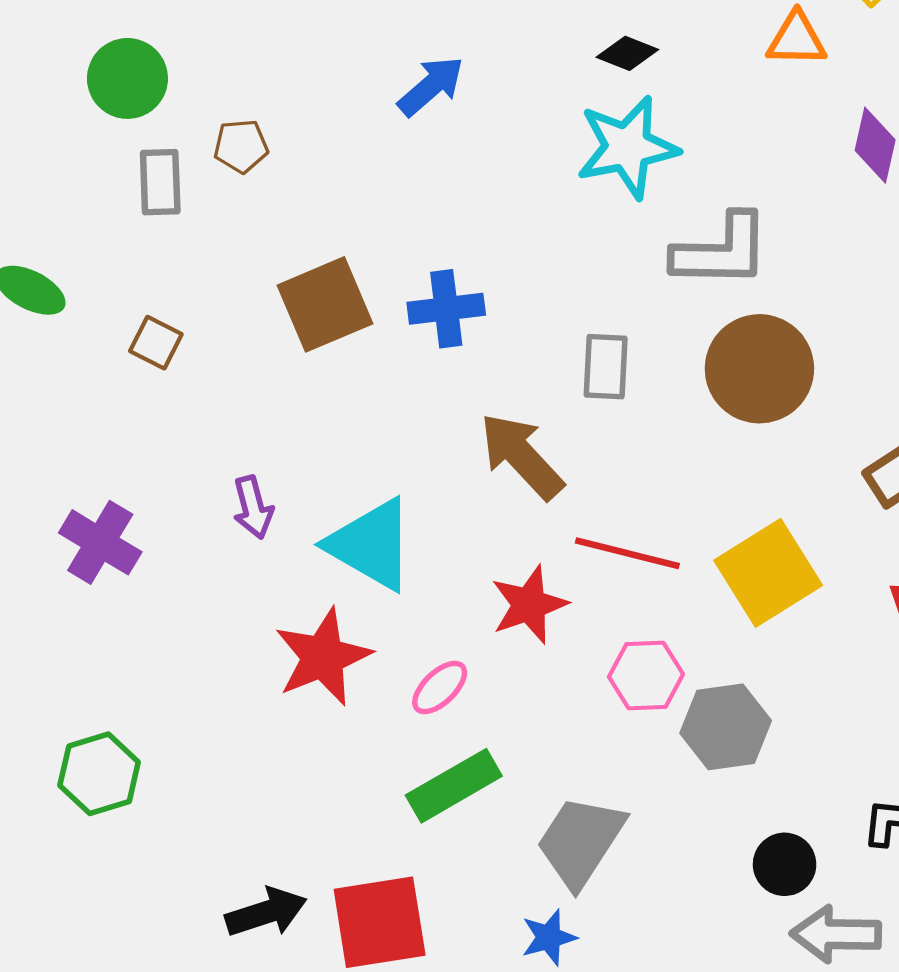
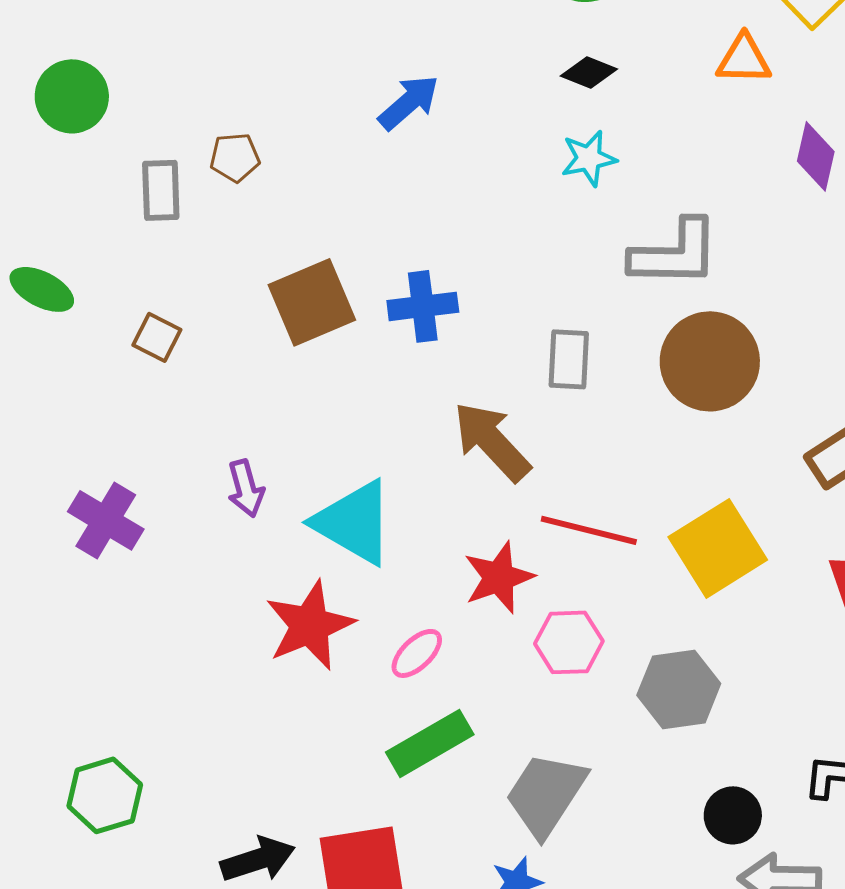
green circle: (127, 78) -> (72, 96), moved
cyan star: (627, 147) -> (589, 158), size x0.6
pink hexagon: (646, 675) -> (569, 642), moved
green hexagon: (99, 774) -> (105, 795), moved

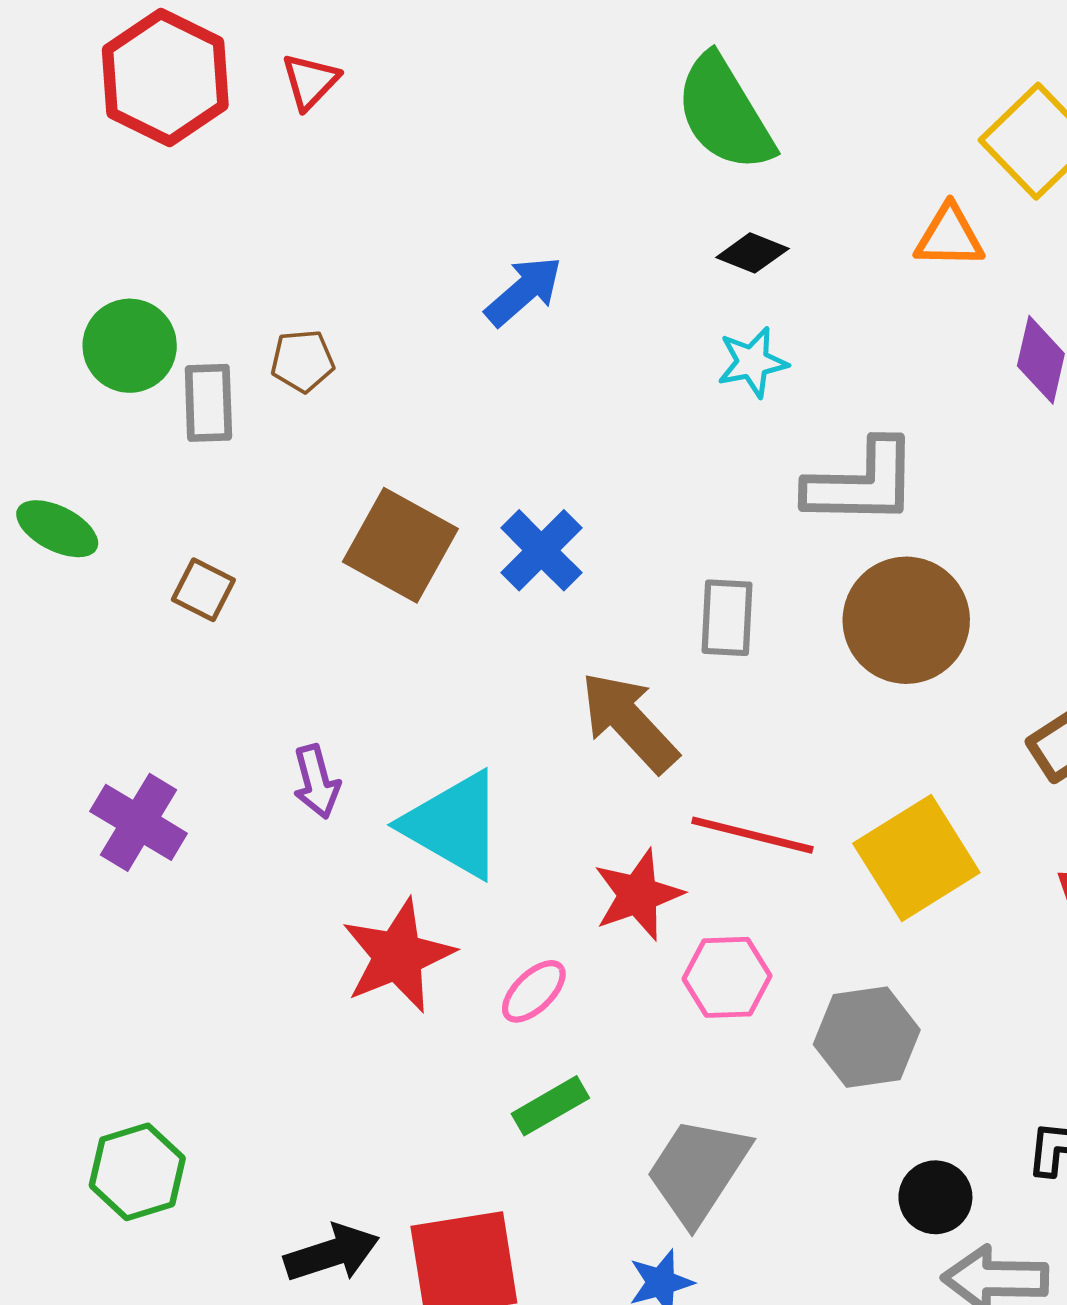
green circle: (72, 96) -> (130, 346), moved
brown square: (312, 302) -> (400, 545), turned -38
blue cross: (423, 306) -> (541, 550), turned -38
green rectangle: (430, 743) -> (550, 1106), size x0.7

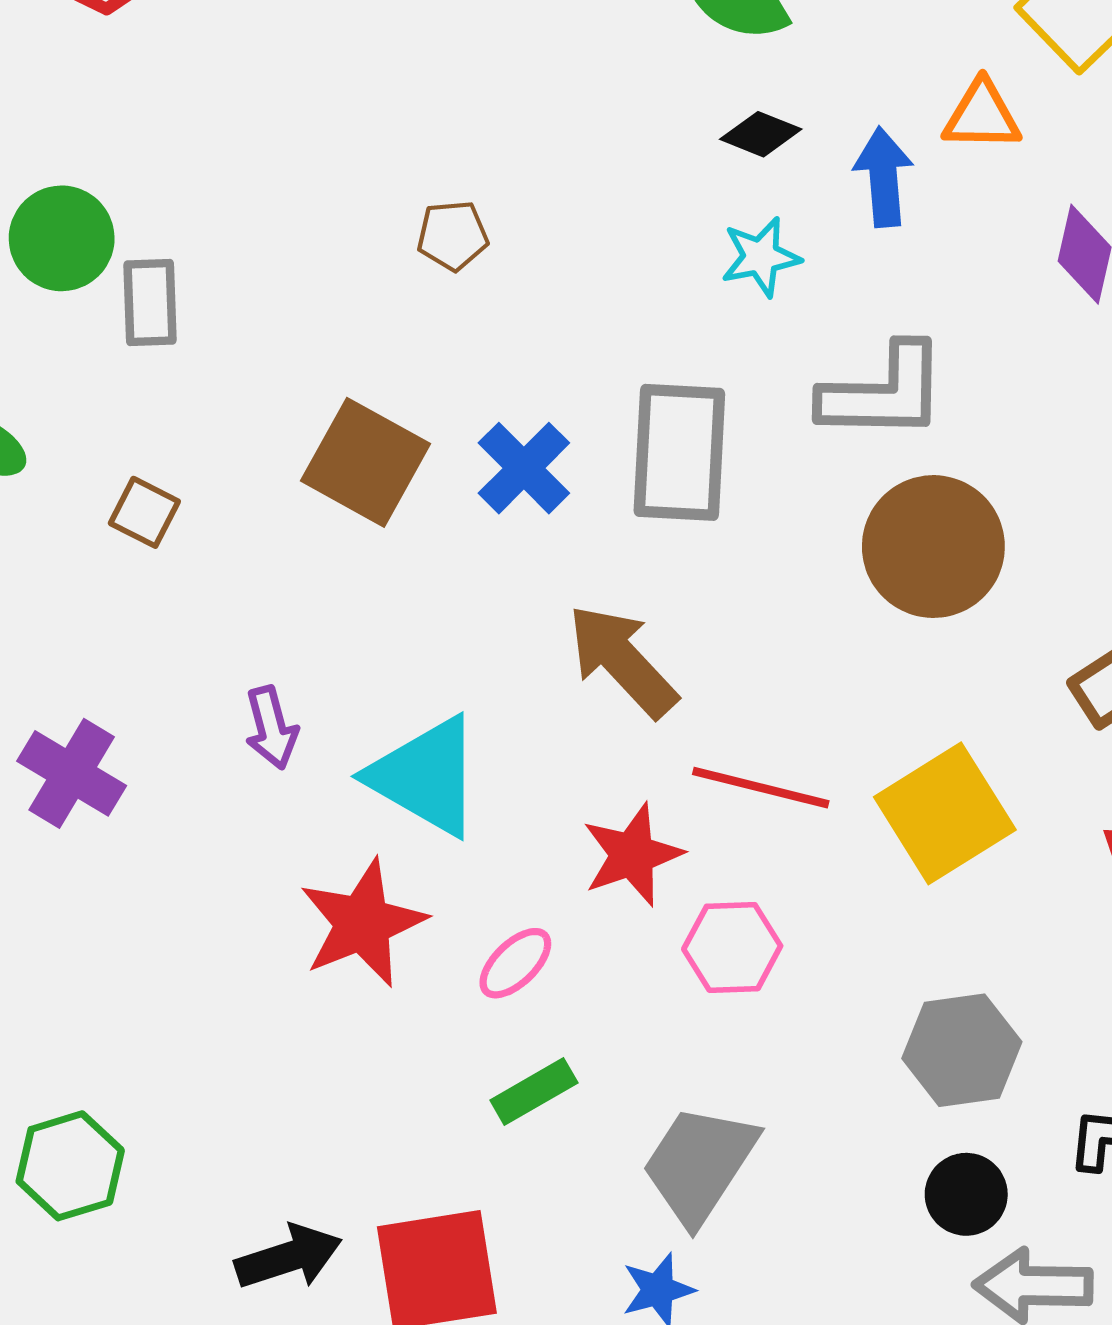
blue arrow: (524, 291) -> (883, 177), moved, turned -54
brown pentagon: (302, 361) -> (453, 236), moved
gray rectangle: (727, 618) -> (679, 452), moved, size x1.6
gray hexagon: (867, 1037) -> (962, 1050), moved

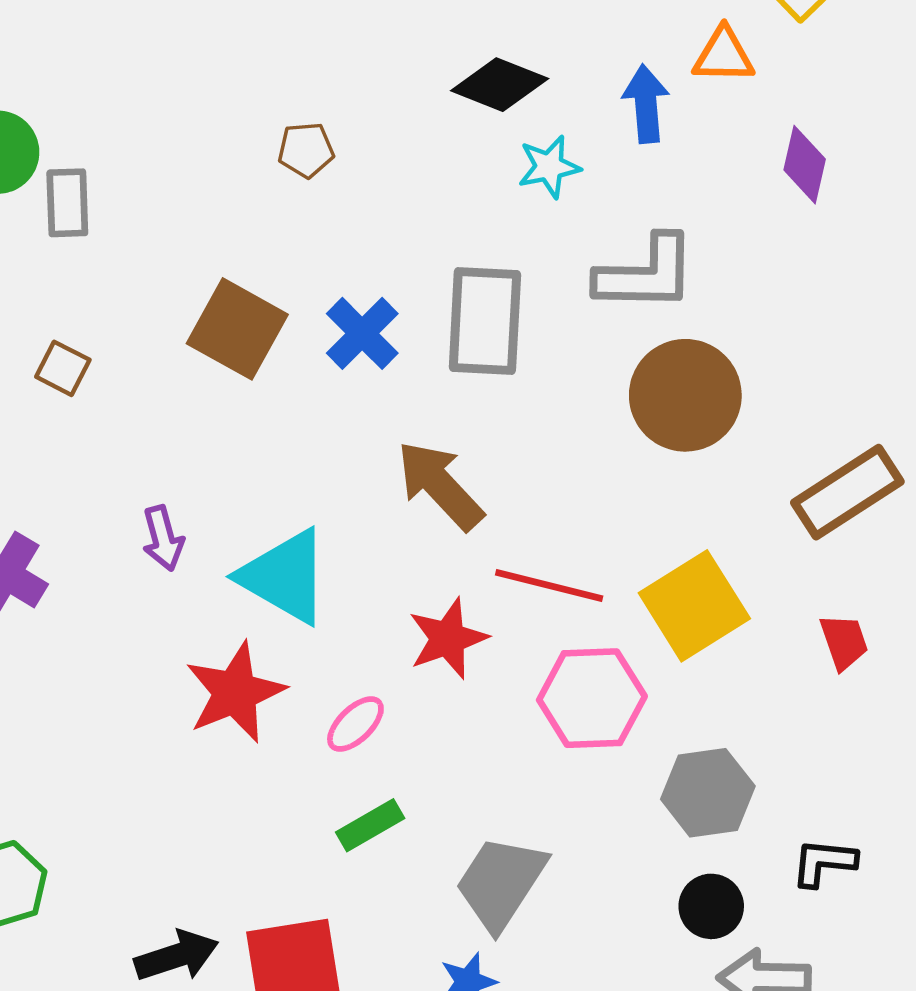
black diamond: (761, 134) -> (500, 85), moved, size x1.5
pink hexagon: (732, 947) -> (592, 698), moved, size x1.4

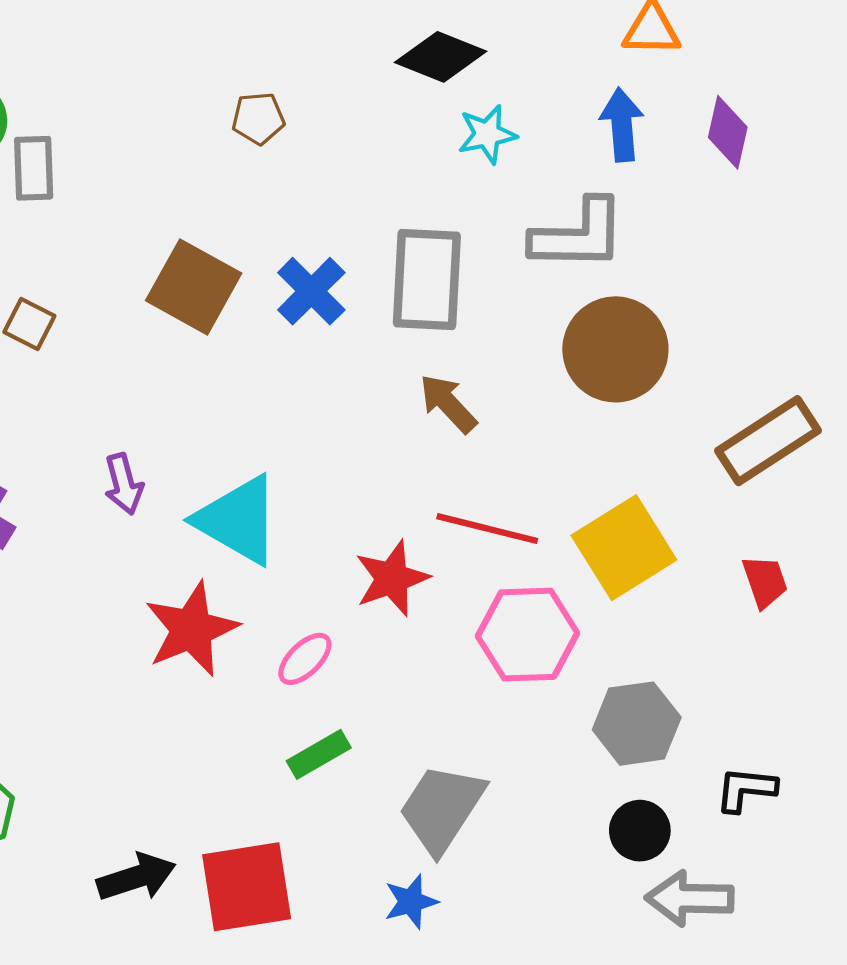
blue arrow: (646, 104) -> (622, 125), moved
brown arrow: (440, 485) -> (448, 403), moved, size x0.7

